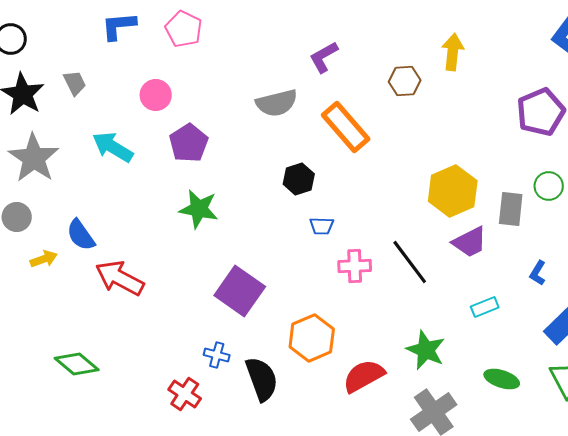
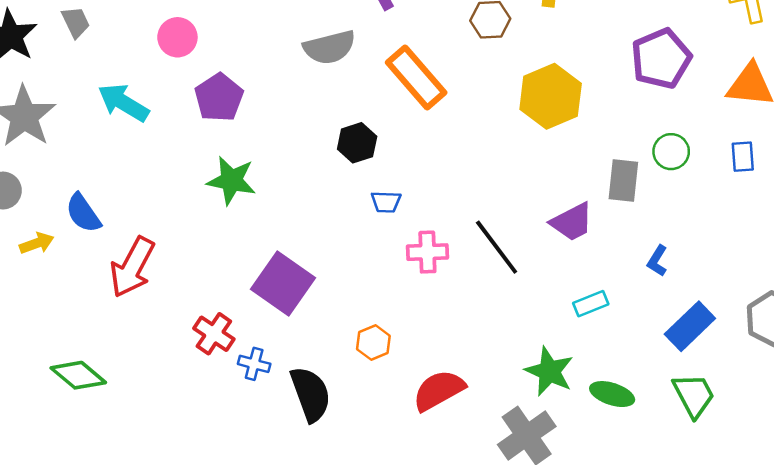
yellow hexagon: (453, 191) -> (551, 96), moved
red arrow: (120, 278) -> (132, 267), turned -90
orange hexagon: (312, 338) -> (373, 343), size x0.6
green star: (426, 350) -> (549, 371), moved
red cross: (185, 394) -> (214, 334), moved

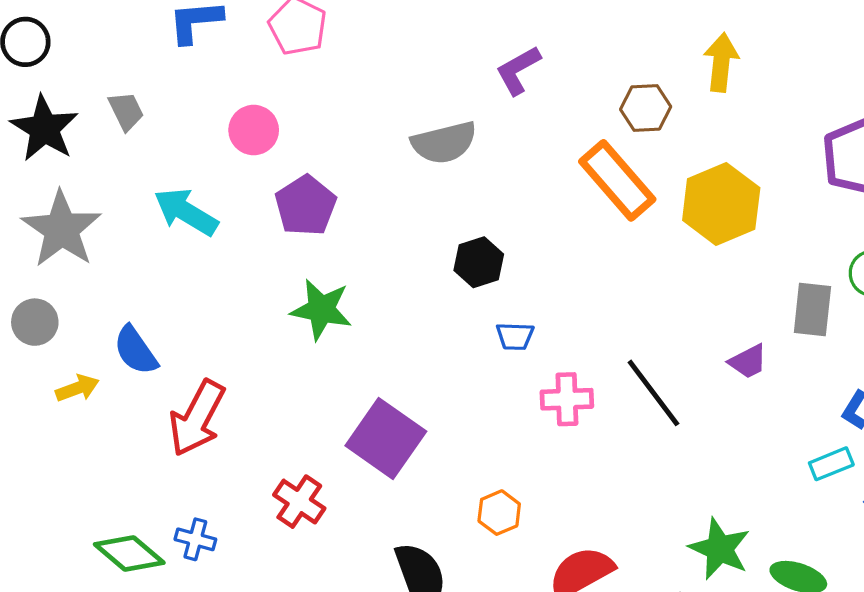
orange rectangle: (416, 77) -> (617, 180), moved
purple trapezoid: (572, 222) -> (748, 361), size x0.7
cyan rectangle: (591, 304) -> (831, 464), moved
blue cross: (254, 364) -> (195, 539), moved

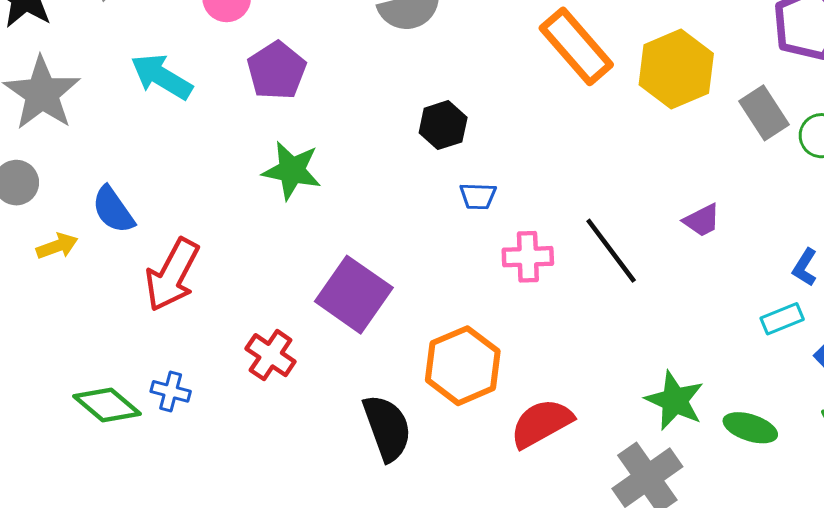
gray rectangle: (812, 309) -> (764, 113), moved, turned -39
orange hexagon: (499, 513) -> (463, 366), size x1.8

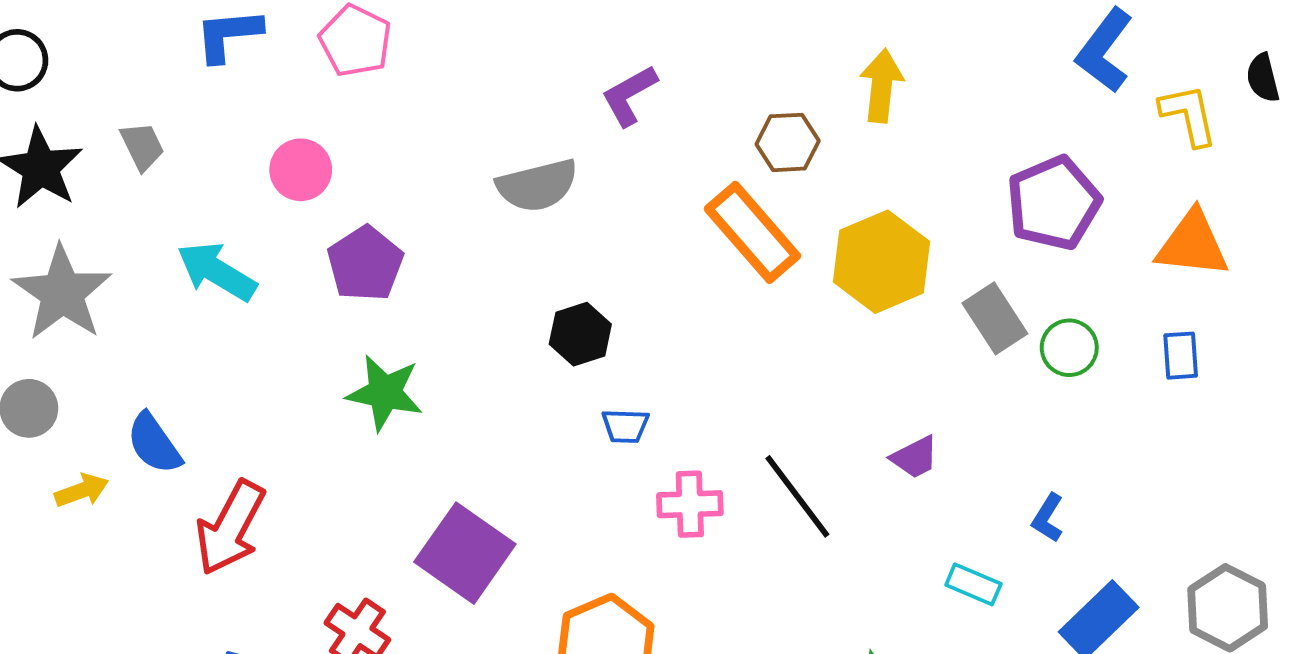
cyan rectangle: (782, 319) -> (973, 584), moved, turned 45

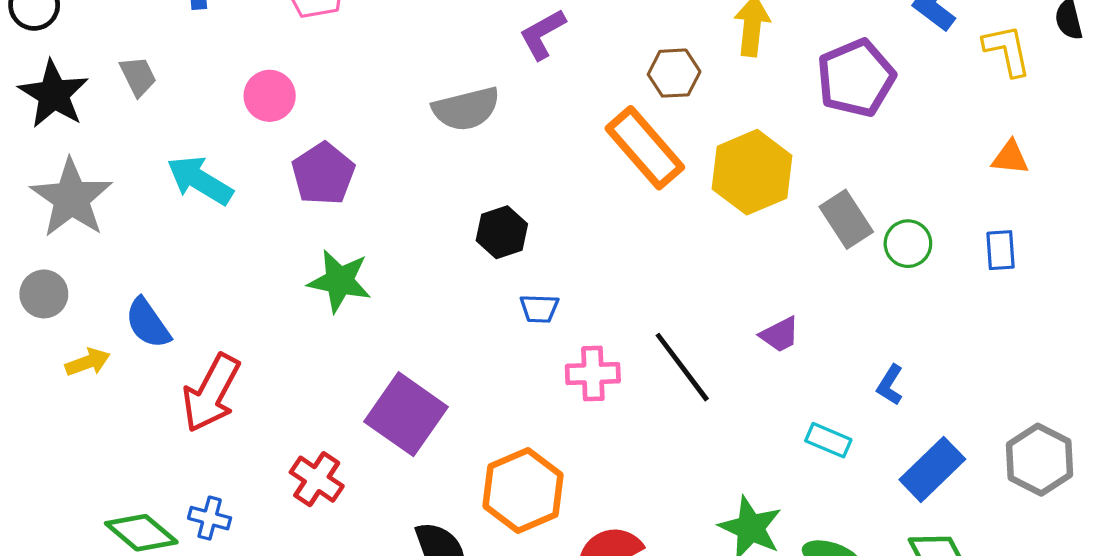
purple pentagon: (1054, 203) -> (856, 78), moved
orange triangle: (1192, 244) -> (1010, 158), size x0.6

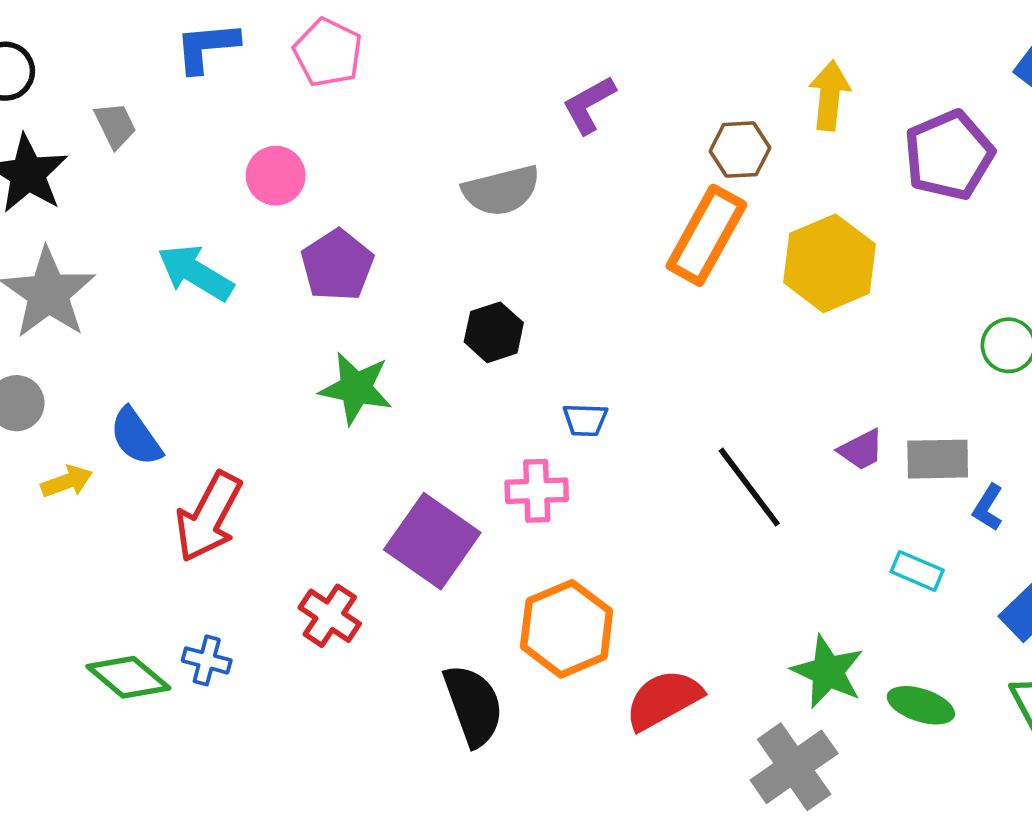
gray trapezoid: (138, 76) -> (115, 125), moved
orange rectangle: (645, 148) -> (706, 235), turned 70
gray rectangle: (846, 219) -> (938, 459), moved, turned -58
black hexagon: (502, 232) -> (494, 332), moved
pink cross: (593, 374) -> (537, 491), moved

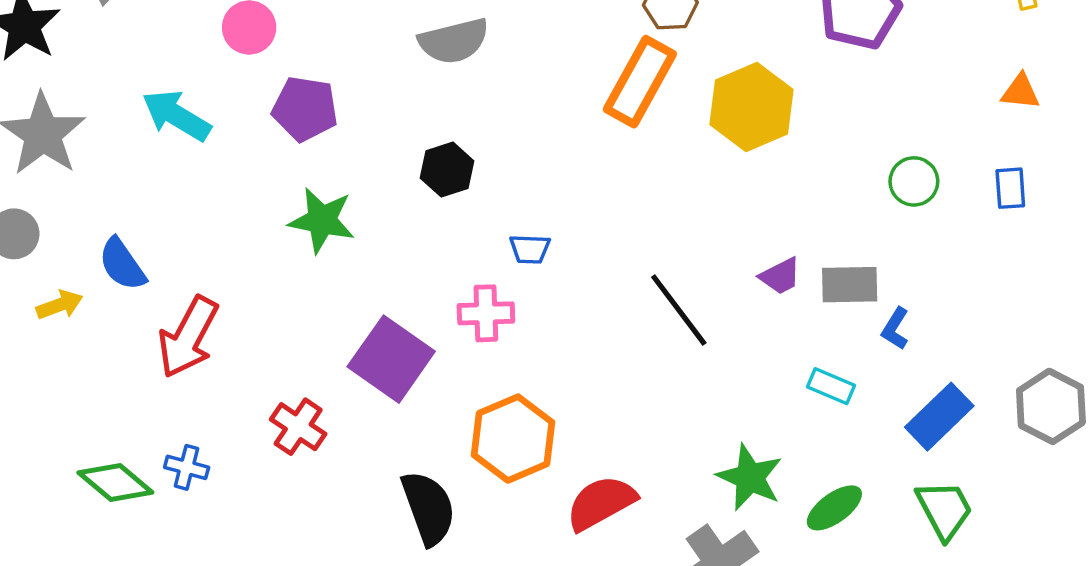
purple pentagon: (337, 265) -> (305, 109), turned -30
green ellipse: (921, 705) -> (834, 508), turned -54

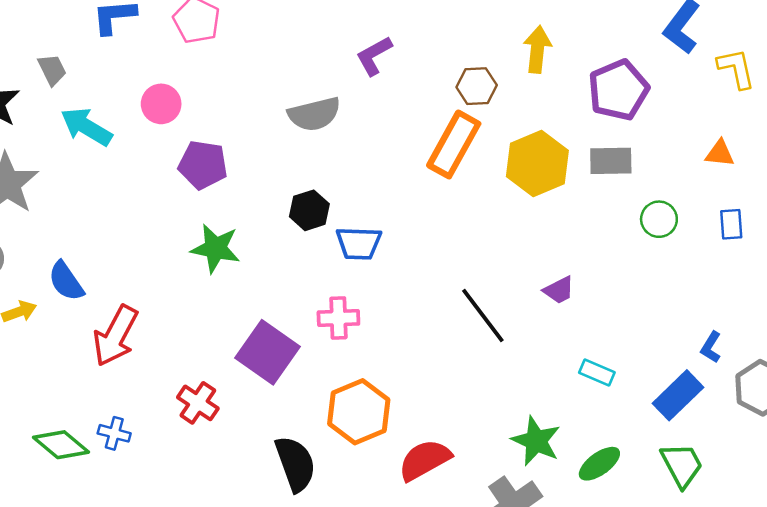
orange triangle: (1020, 92) -> (720, 153), moved
cyan arrow: (176, 115) -> (86, 127), moved
blue trapezoid: (530, 249) -> (359, 243), moved, size x1.5
gray rectangle: (850, 285) -> (611, 161), moved
blue L-shape: (895, 329) -> (711, 347), moved

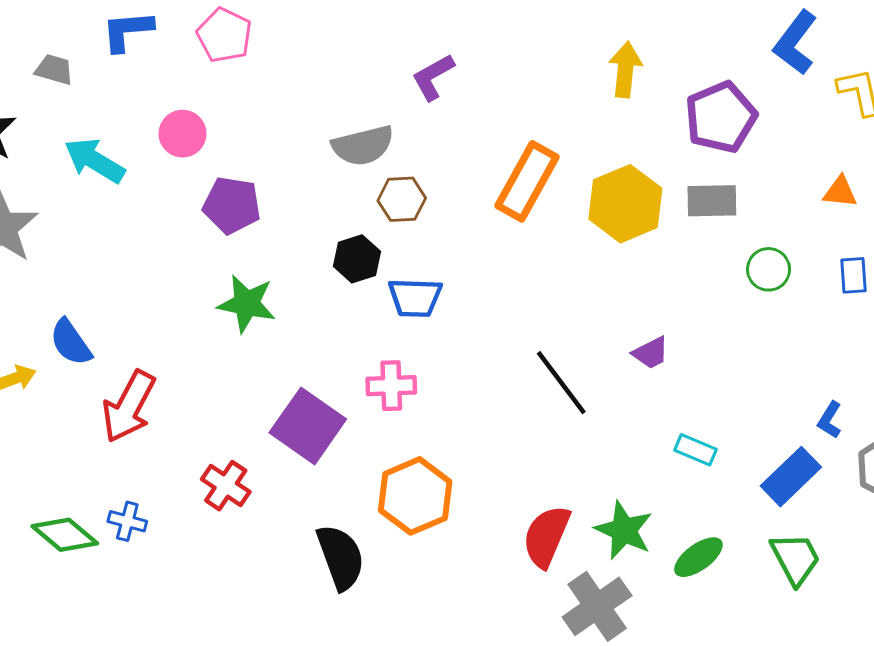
gray trapezoid: (52, 70) -> (54, 70), moved, turned -48
brown hexagon: (477, 86) -> (402, 199), moved
red semicircle: (425, 460) -> (546, 536), moved, turned -38

